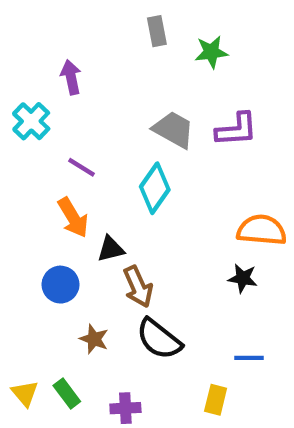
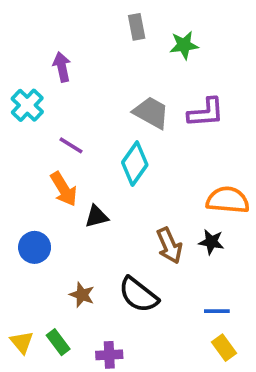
blue circle: (61, 285) -> (35, 247), moved
brown arrow: (138, 287) -> (169, 246), moved
yellow rectangle: (216, 400) -> (224, 348), moved, turned -50

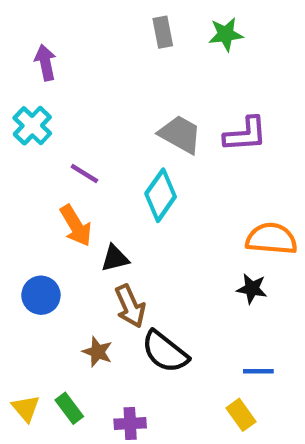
green star: (184, 45) -> (226, 34), moved
purple arrow: (62, 67) -> (45, 63), moved
brown arrow: (169, 246) -> (130, 306), moved
yellow rectangle: (224, 348) -> (241, 415), moved

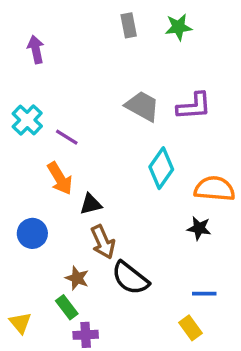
cyan cross: (32, 126) -> (27, 120), moved
cyan diamond: (161, 195) -> (161, 168), moved
green rectangle: (69, 408) -> (67, 307), moved
purple cross: (130, 423) -> (86, 335), moved

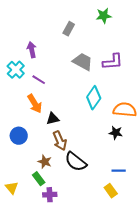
gray rectangle: (129, 25) -> (69, 29), moved, turned 40
purple arrow: (36, 49) -> (32, 50), moved

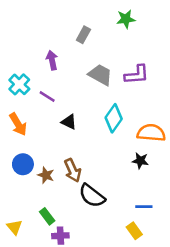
purple arrow: (32, 50) -> (52, 60), moved
orange arrow: (35, 104) -> (18, 124), moved
black triangle: (53, 119) -> (69, 122), moved, turned 40
brown star: (45, 162) -> (46, 175), moved

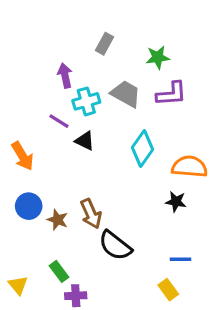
green star: (126, 19) -> (158, 57), moved
cyan cross: (19, 84) -> (86, 101), moved, turned 30
black triangle: (69, 122) -> (85, 141), moved

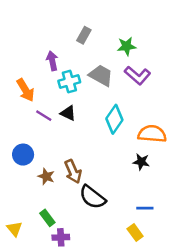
purple L-shape: (171, 94) -> (137, 75), turned 45
purple line: (59, 121) -> (44, 116), moved
orange arrow: (23, 156) -> (25, 90), moved
blue circle: (29, 206) -> (23, 155), moved

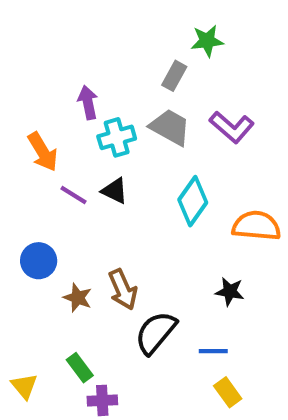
gray rectangle: (84, 35) -> (174, 76), moved
green star: (127, 46) -> (207, 41), moved
black star: (141, 162) -> (230, 292), moved
black semicircle: (92, 197) -> (156, 333), turned 92
blue line: (145, 208) -> (213, 351), moved

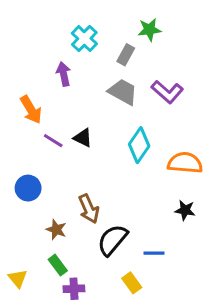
cyan cross: (117, 137) -> (84, 38), moved, turned -30
black star: (230, 292) -> (185, 210), moved
brown star: (78, 298) -> (56, 230), moved
yellow rectangle: (228, 392) -> (132, 283), moved

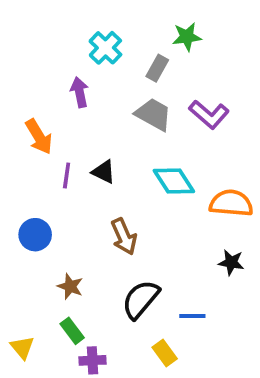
purple line: (53, 141) -> (67, 175), turned 66
cyan diamond: (139, 145) -> (174, 181), turned -68
brown arrow: (89, 209) -> (124, 236), moved

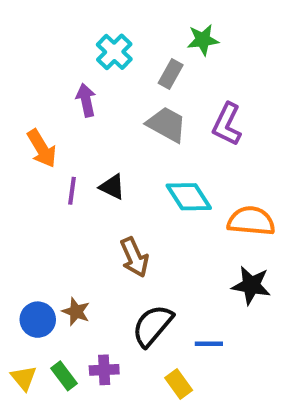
purple L-shape: (209, 114) -> (227, 124), turned 75
blue circle: (35, 235) -> (38, 320), moved
black star: (231, 262) -> (251, 285), size x1.4
green rectangle: (72, 331) -> (64, 376), moved
purple cross: (92, 360) -> (104, 370), moved

